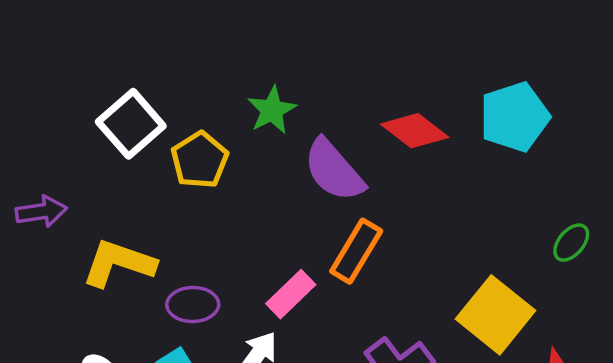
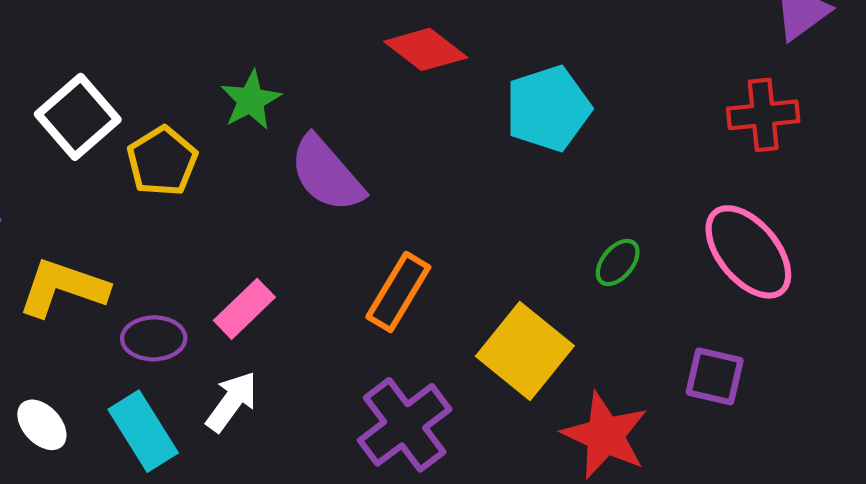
red diamond: (415, 131) -> (426, 49), moved
orange rectangle: (356, 251) -> (398, 292), moved
pink rectangle: (291, 294) -> (244, 309), moved

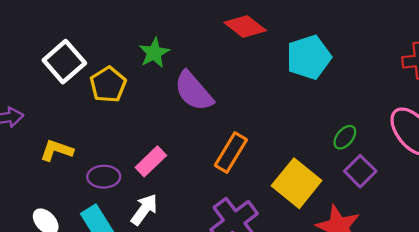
yellow L-shape: (63, 288) -> (57, 150), size x0.7
purple square: (715, 376) -> (360, 171), moved, turned 32

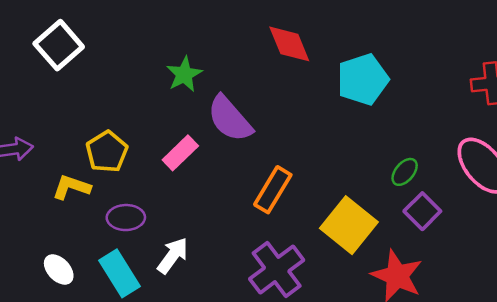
red diamond: (245, 27) -> (289, 44), turned 30
white square: (64, 62) -> (59, 45), moved
yellow pentagon: (108, 85) -> (107, 152), moved
pink rectangle: (151, 161) -> (180, 153), moved

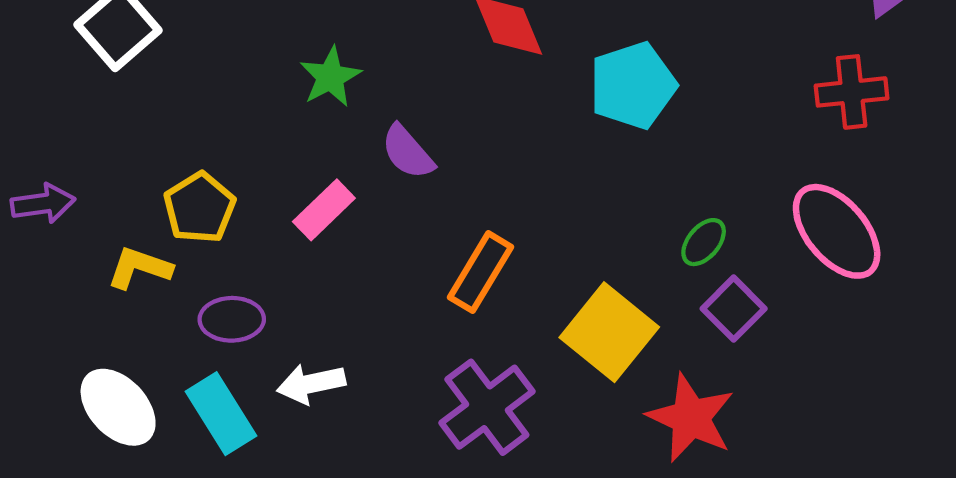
purple semicircle: (230, 119) -> (408, 152), size x0.7
white arrow: (173, 256) -> (311, 384), turned -138
white ellipse: (59, 269) -> (118, 407), size x1.5

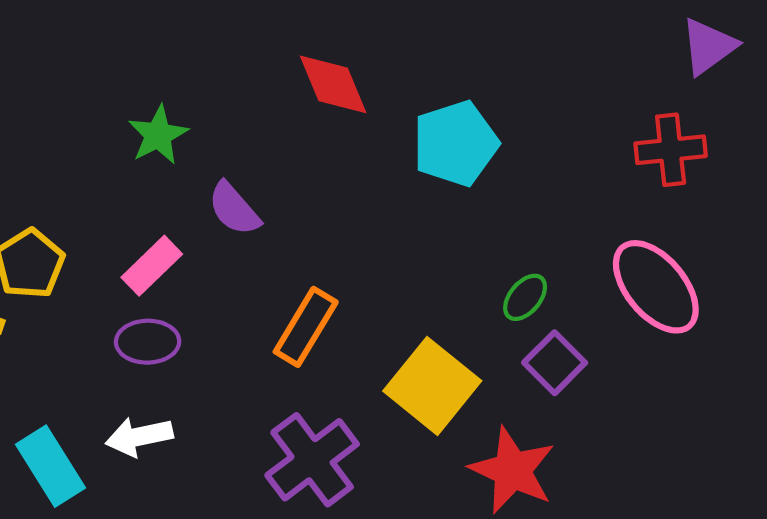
purple ellipse: (232, 319) -> (148, 342), moved

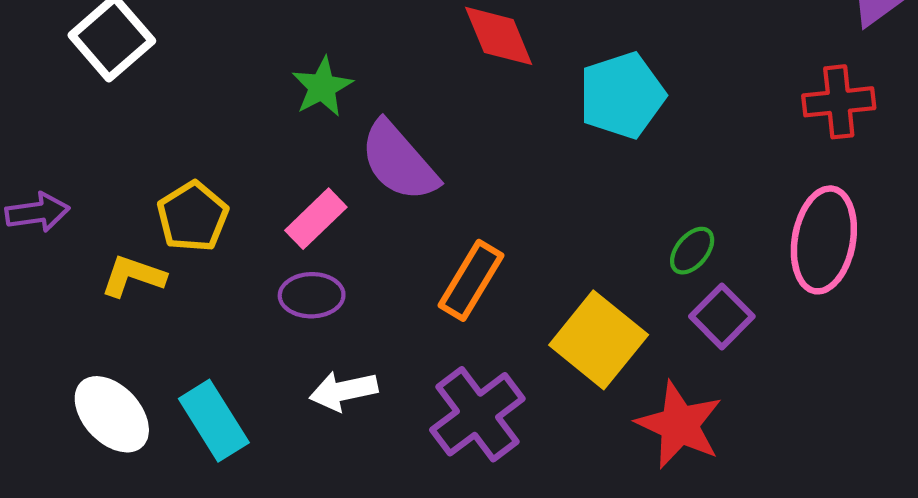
purple semicircle: (234, 209) -> (399, 161), size x1.5
pink ellipse: (656, 287) -> (824, 240), turned 50
white arrow: (139, 437) -> (343, 391), moved

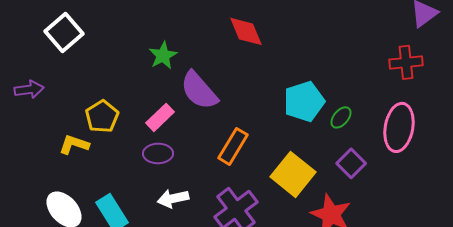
cyan pentagon: (622, 95) -> (304, 101), moved
purple arrow: (37, 212) -> (29, 89), moved
green ellipse: (692, 251) -> (341, 117), moved

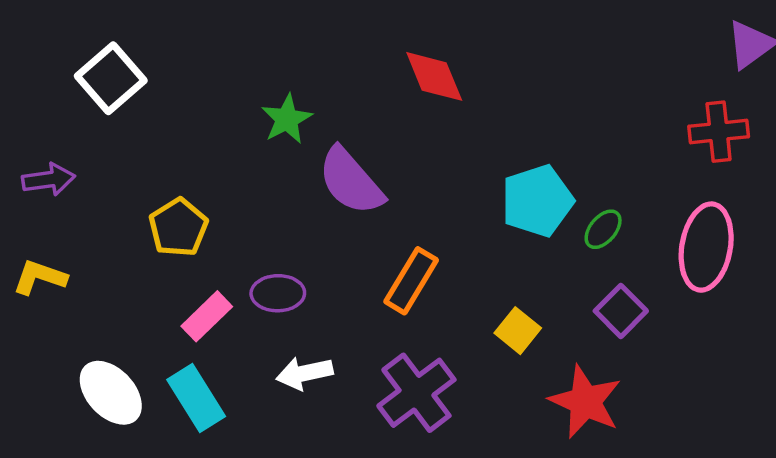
pink rectangle: (160, 117) -> (207, 316), moved
yellow L-shape: (74, 144) -> (40, 277), moved
yellow square: (293, 174) -> (518, 331), size x0.6

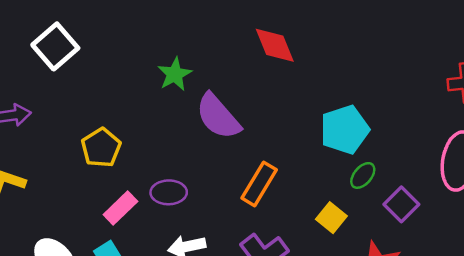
green ellipse: (603, 229) -> (363, 175), moved

